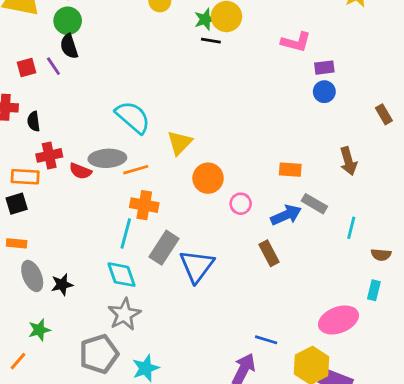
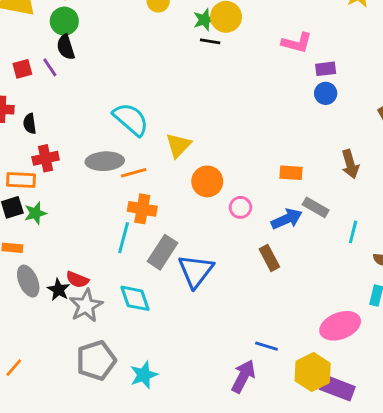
red semicircle: (80, 171) -> (77, 280), moved
cyan diamond: (122, 275) -> (135, 298), moved
black star: (62, 285) -> (59, 290), turned -30
gray star: (124, 314) -> (86, 306), moved
green star: (39, 330) -> (35, 213), moved

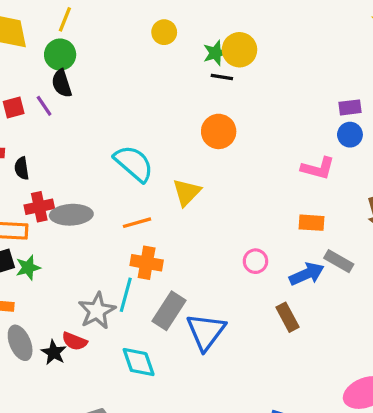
pink L-shape: (297, 43) -> (318, 168), moved
gray ellipse: (105, 161) -> (71, 215), moved
orange circle: (207, 181) -> (219, 131), moved
gray star: (86, 306) -> (97, 311), moved

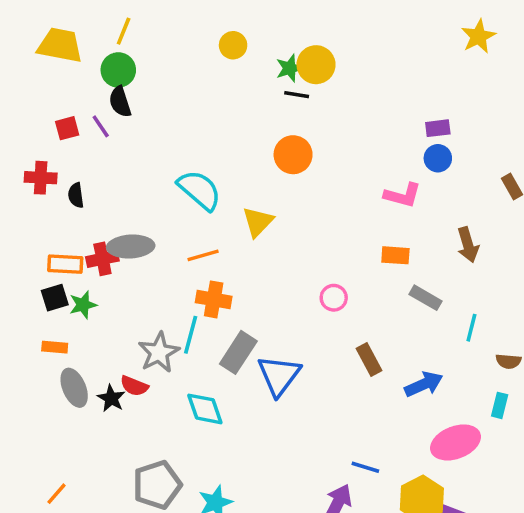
red cross: (39, 207) -> (102, 259), moved
blue arrow: (307, 274) -> (424, 384), moved

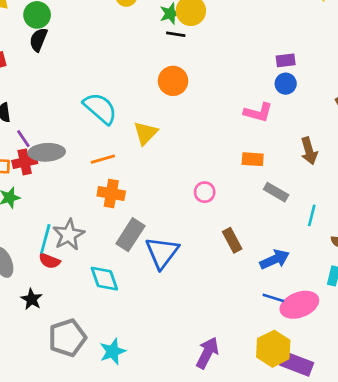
black semicircle: (120, 102) -> (38, 40), turned 40
purple line: (101, 126) -> (23, 139), moved
cyan line: (191, 335) -> (45, 239), moved
black star: (111, 398) -> (32, 299), moved
blue line: (365, 467) -> (273, 298), moved

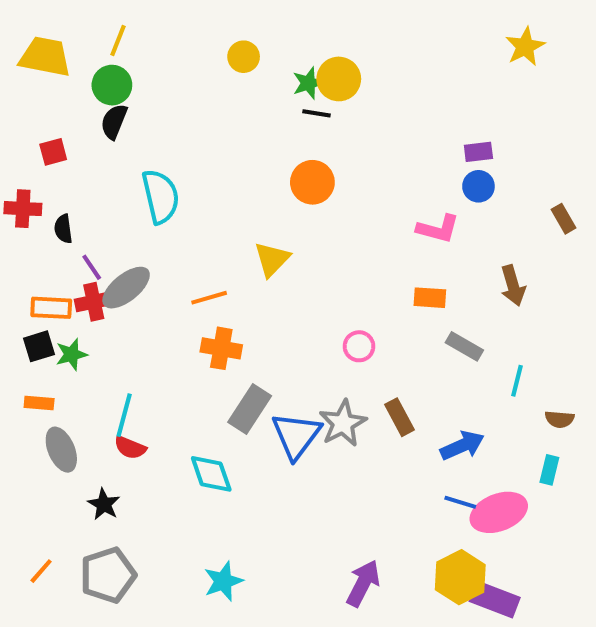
cyan semicircle: (100, 108) -> (161, 196), moved, turned 36
gray ellipse: (47, 152) -> (126, 288), turned -36
gray star: (69, 235) -> (343, 423), moved
gray pentagon: (67, 338) -> (108, 575), moved

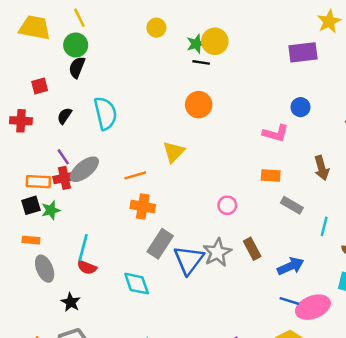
yellow line: (118, 41) -> (79, 18), turned -48
purple rectangle: (478, 152) -> (303, 52), moved, size x1.6
black semicircle: (63, 229) -> (64, 116), moved, turned 42

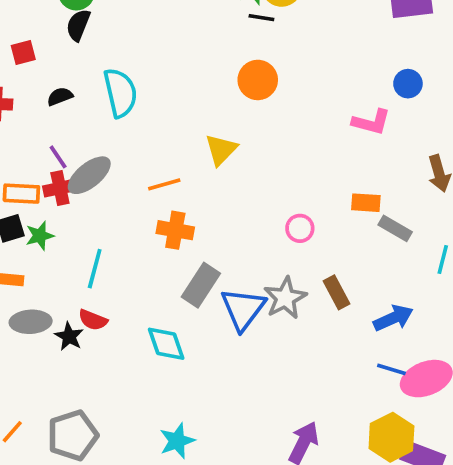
black semicircle: (64, 116) -> (60, 96), turned 35
orange rectangle: (271, 175) -> (366, 203), moved
cyan line: (83, 248) -> (95, 269), moved
gray ellipse: (45, 269) -> (31, 322), turned -70
black star: (71, 302) -> (69, 336), moved

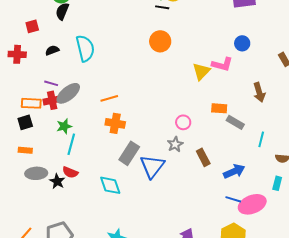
yellow triangle: (221, 150) -> (201, 71), moved
purple line: (58, 157) -> (51, 83), turned -40
green star: (40, 236) -> (64, 126), moved
gray star: (285, 298) -> (175, 144), moved, size x0.7

